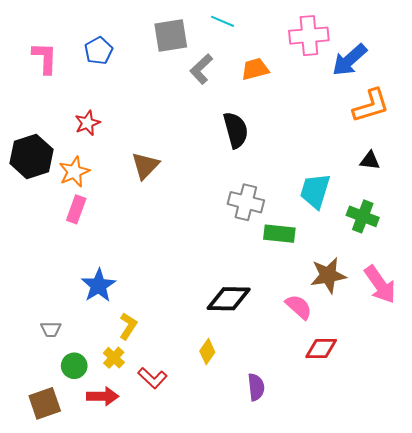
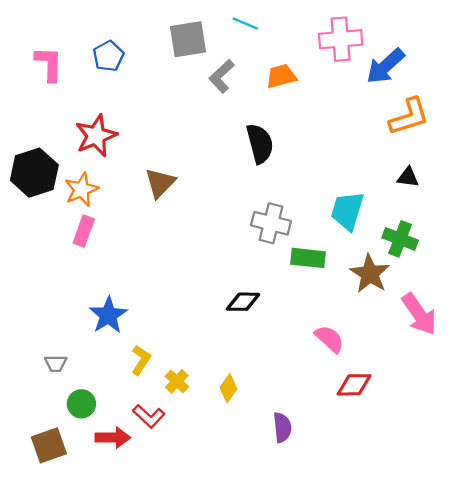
red star: (87, 123) -> (96, 136), size x1.5
brown star: (328, 275) -> (370, 274), moved, turned -30
black diamond: (229, 299) -> (243, 302), moved, size x0.7
yellow cross: (114, 358) -> (177, 381), moved
red L-shape: (152, 378) -> (149, 416), moved

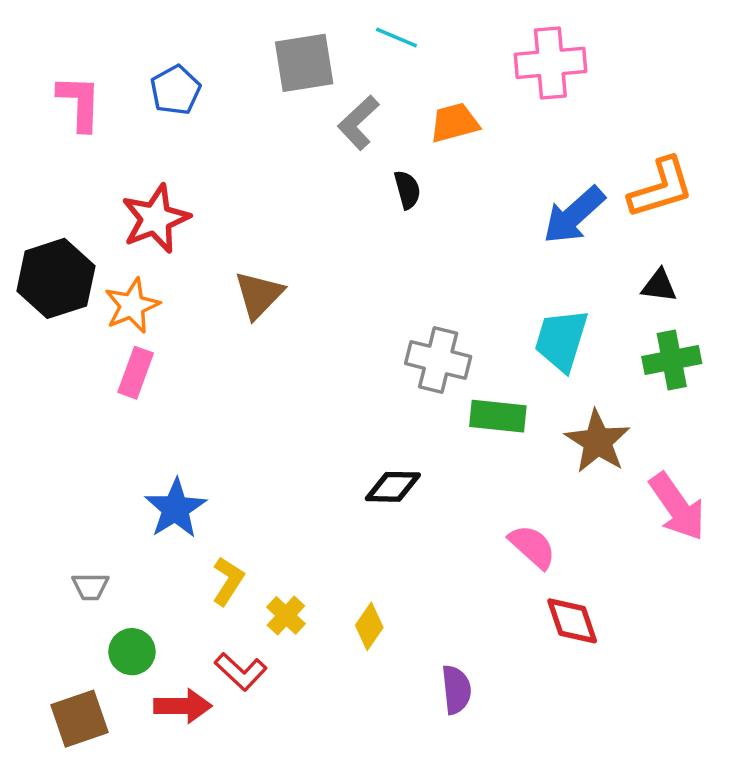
blue arrow: (385, 66) -> (574, 215), moved
black semicircle: (260, 144) -> (407, 190), moved, size x0.6
green cross: (400, 239) -> (672, 360), moved, turned -32
red diamond: (354, 385) -> (572, 621), turned 72

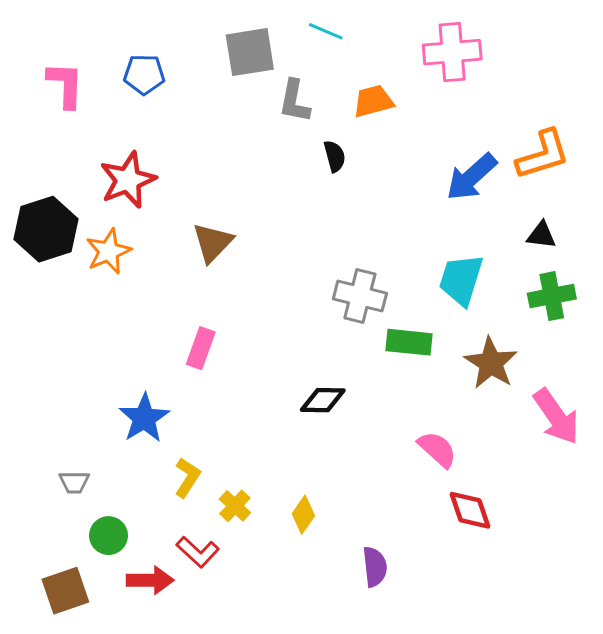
blue pentagon: (175, 90) -> (144, 74), turned 30
gray L-shape: (358, 123) -> (294, 101), turned -36
pink rectangle: (136, 373) -> (201, 348), moved

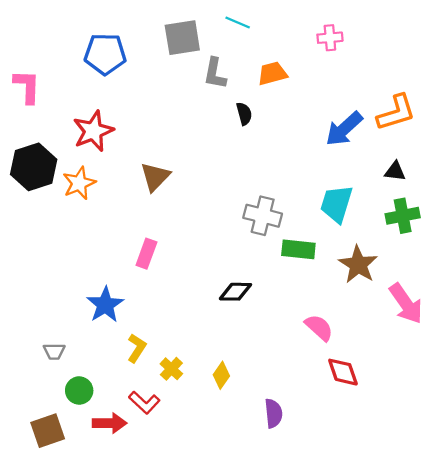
pink cross: (452, 52) -> (330, 38), size x0.6
blue pentagon: (144, 74) -> (105, 54), size x1.4
pink L-shape: (65, 85) -> (27, 87), moved

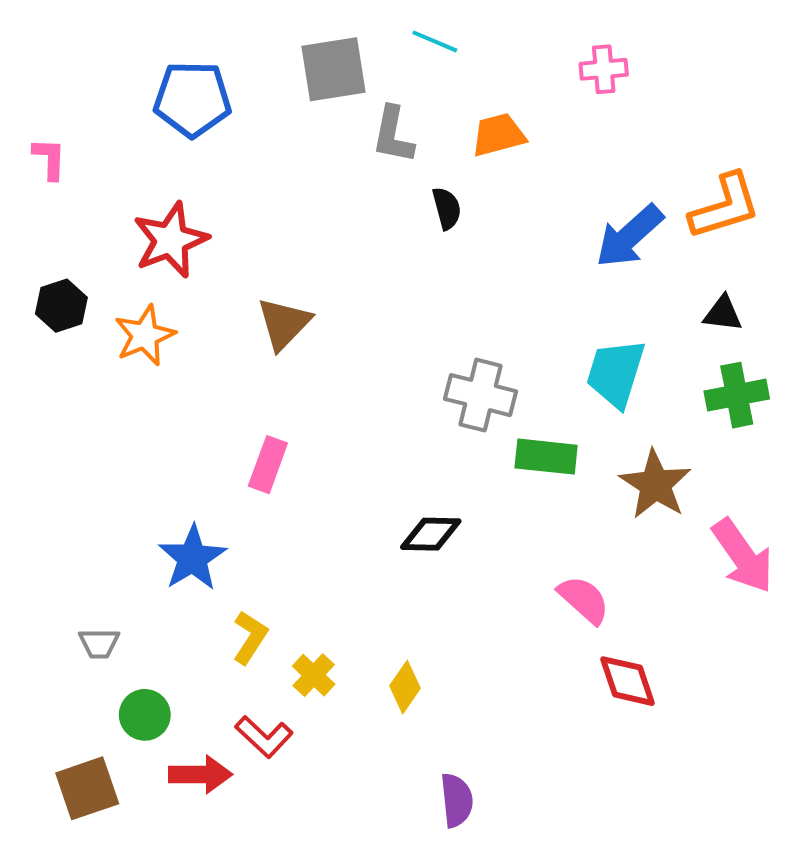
pink L-shape: (27, 87) -> (49, 159), size x0.7
black hexagon: (34, 167) -> (61, 306), size x0.6
purple semicircle: (273, 413) -> (457, 800), moved

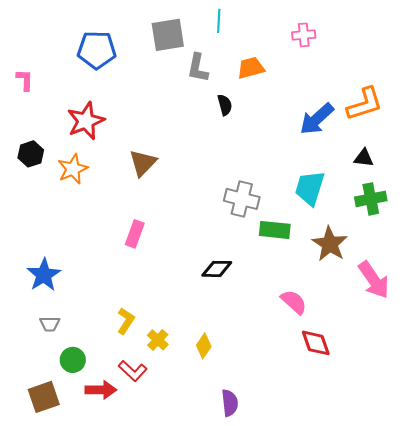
cyan line: (435, 41) -> (219, 21), turned 70
blue star: (192, 558) -> (44, 275), moved

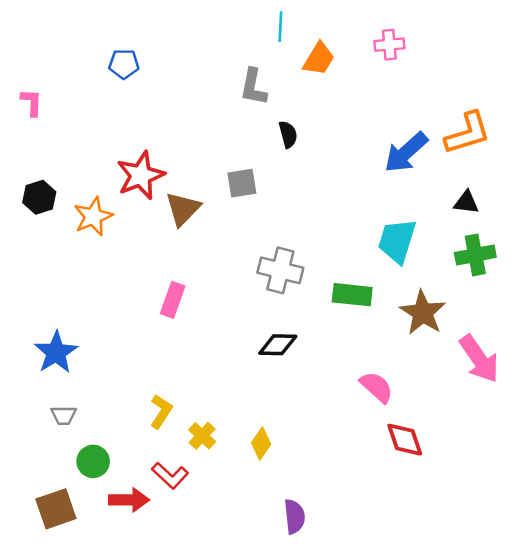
gray square: (168, 35) -> (242, 183), moved, size x0.7
blue pentagon: (97, 50) -> (124, 64), size x0.6
orange trapezoid: (251, 68) -> (319, 59), moved, turned 136
red star: (86, 121) -> (141, 175), moved
gray cross: (242, 199) -> (280, 270), moved

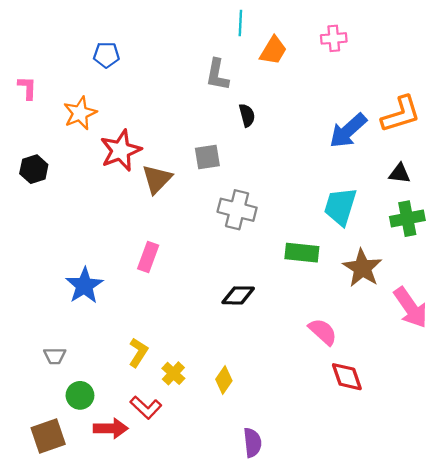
orange star: (93, 216) -> (80, 113), moved
gray cross: (280, 270) -> (237, 210), moved
blue star: (56, 352) -> (84, 286), moved

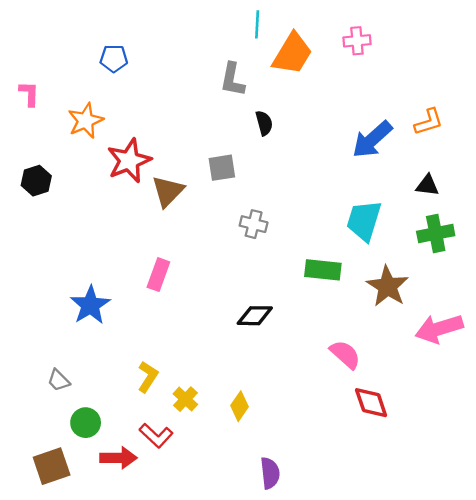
orange trapezoid: (273, 50) -> (292, 54), size x1.4
orange L-shape: (401, 114) -> (429, 122), size x0.7
gray cross: (237, 210) -> (254, 224), size x0.7
pink arrow: (411, 308) -> (439, 329), turned 108
gray trapezoid: (55, 356) -> (59, 380), turned 45

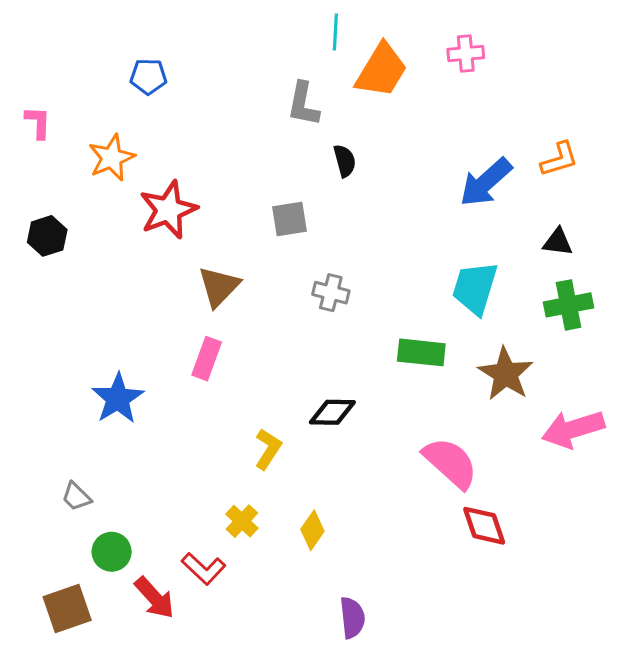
brown triangle: (168, 191) -> (219, 287), moved
pink semicircle: (345, 354) -> (450, 463), size x1.4
yellow L-shape: (148, 377) -> (268, 449), moved
red arrow: (118, 458) -> (155, 598), turned 48

